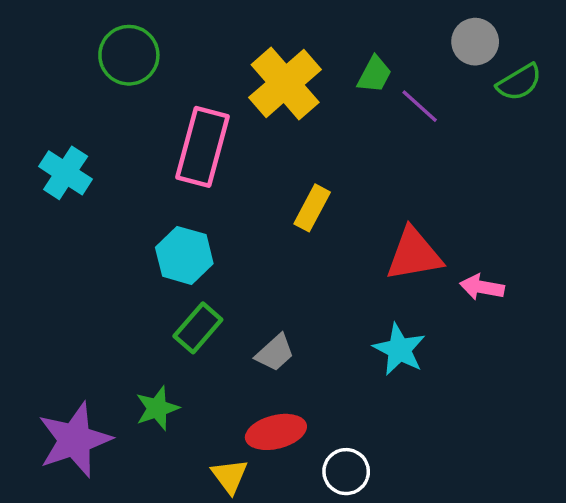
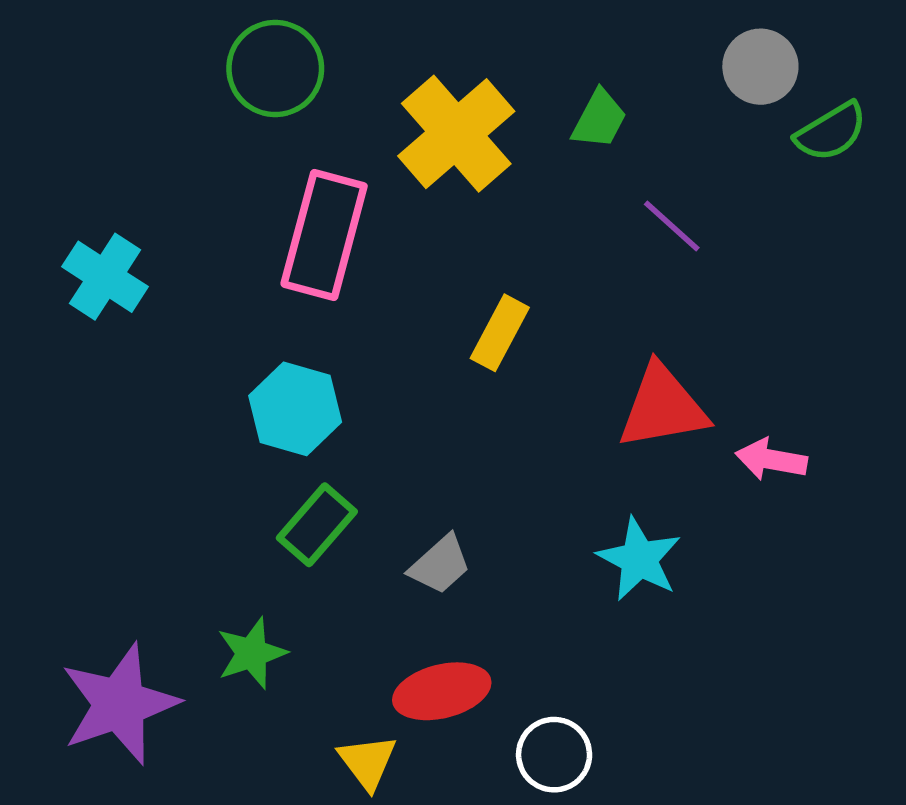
green circle: (129, 55) -> (275, 68), moved
purple line: (420, 106) -> (672, 226), moved

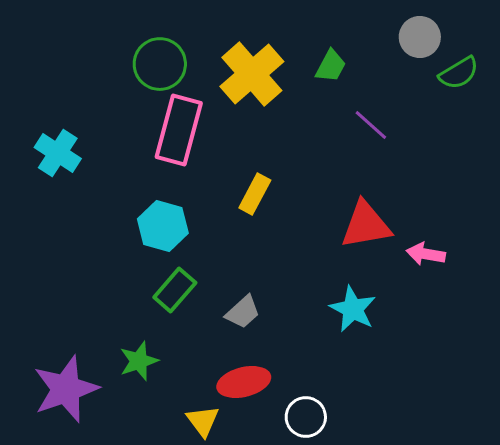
green circle: (275, 68) -> (160, 64), moved
yellow rectangle: (500, 333) -> (255, 194), moved

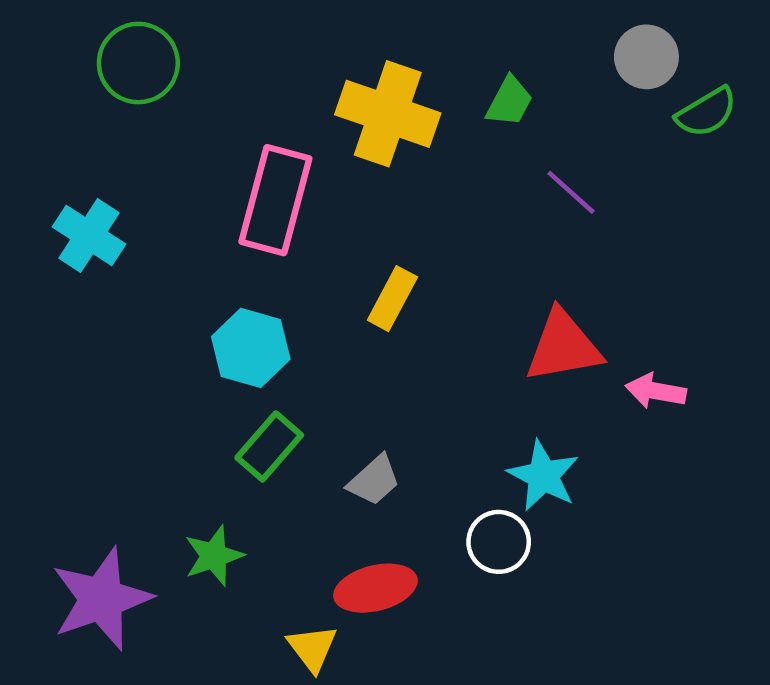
green circle: (160, 64) -> (138, 63), moved
yellow cross: (252, 74) -> (388, 114), turned -30
white circle: (306, 417) -> (499, 542), moved

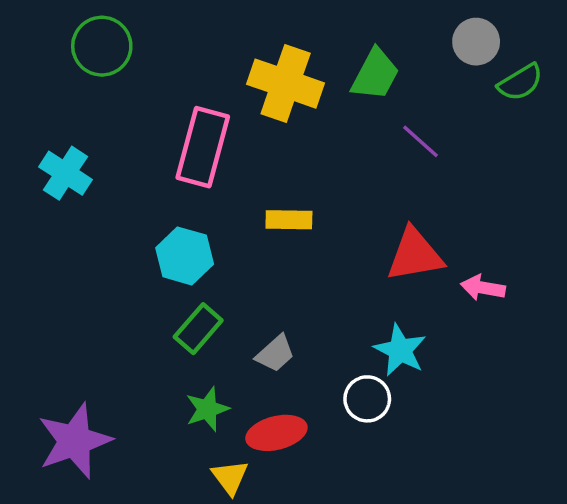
green trapezoid: (509, 102) -> (375, 74), size x1.4
yellow rectangle: (392, 299) -> (289, 220), turned 63
green star: (214, 556) -> (207, 409), moved

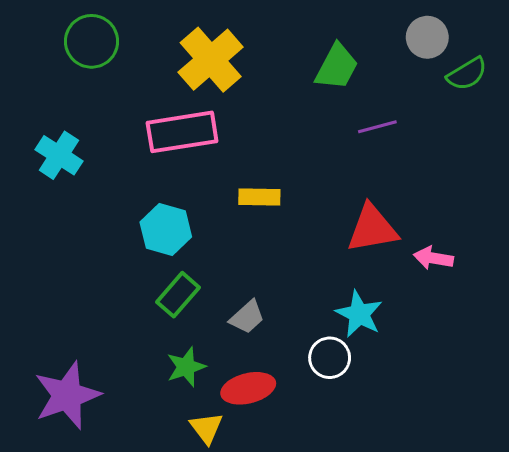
yellow cross: (286, 84) -> (211, 60), moved, turned 30
purple line: (421, 141) -> (377, 127), turned -57
pink rectangle: (203, 147) -> (182, 132), turned 66

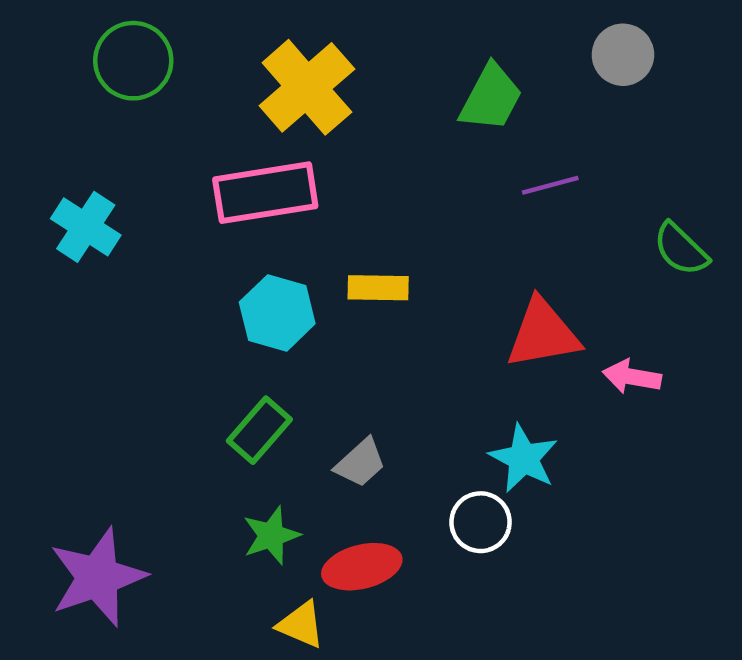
green semicircle: (467, 74) -> (681, 249), moved, turned 75
cyan hexagon: (166, 230) -> (277, 313), moved
yellow triangle: (206, 428) -> (301, 625), turned -30

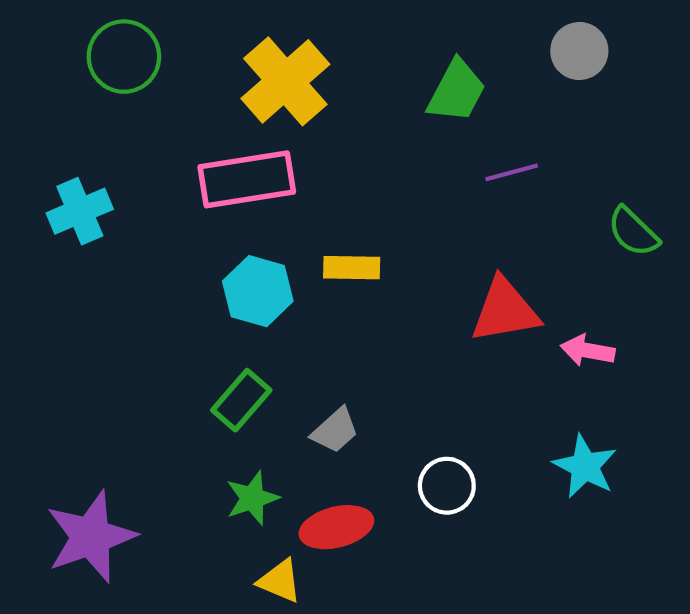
cyan cross: (86, 227) -> (80, 211), turned 34
cyan star: (524, 458) -> (585, 466), moved

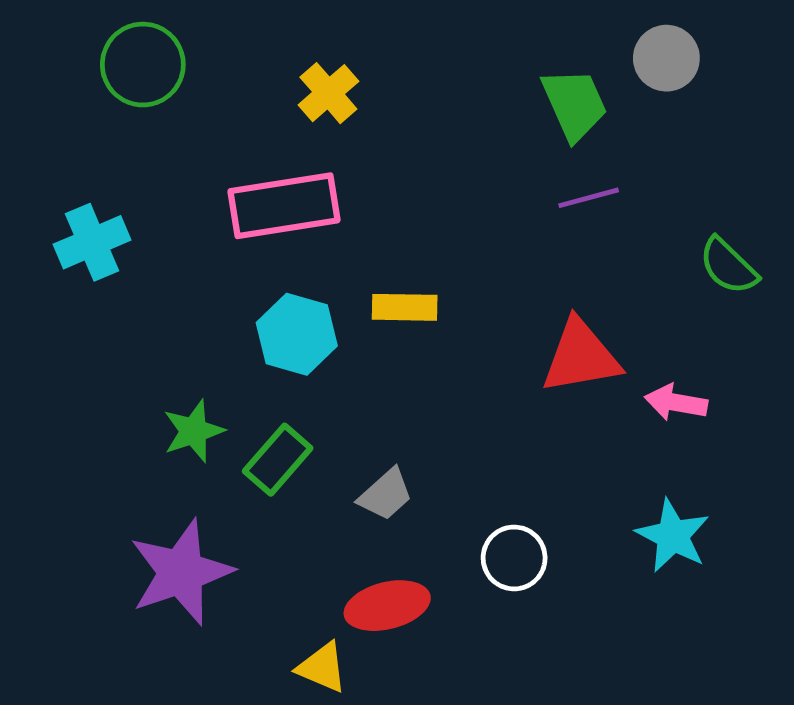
yellow cross: (285, 81) -> (328, 93), size x0.6
green trapezoid: (457, 91) -> (574, 104), moved, turned -52
green star: (252, 498) -> (194, 431), moved
purple star: (91, 537) -> (181, 572), moved

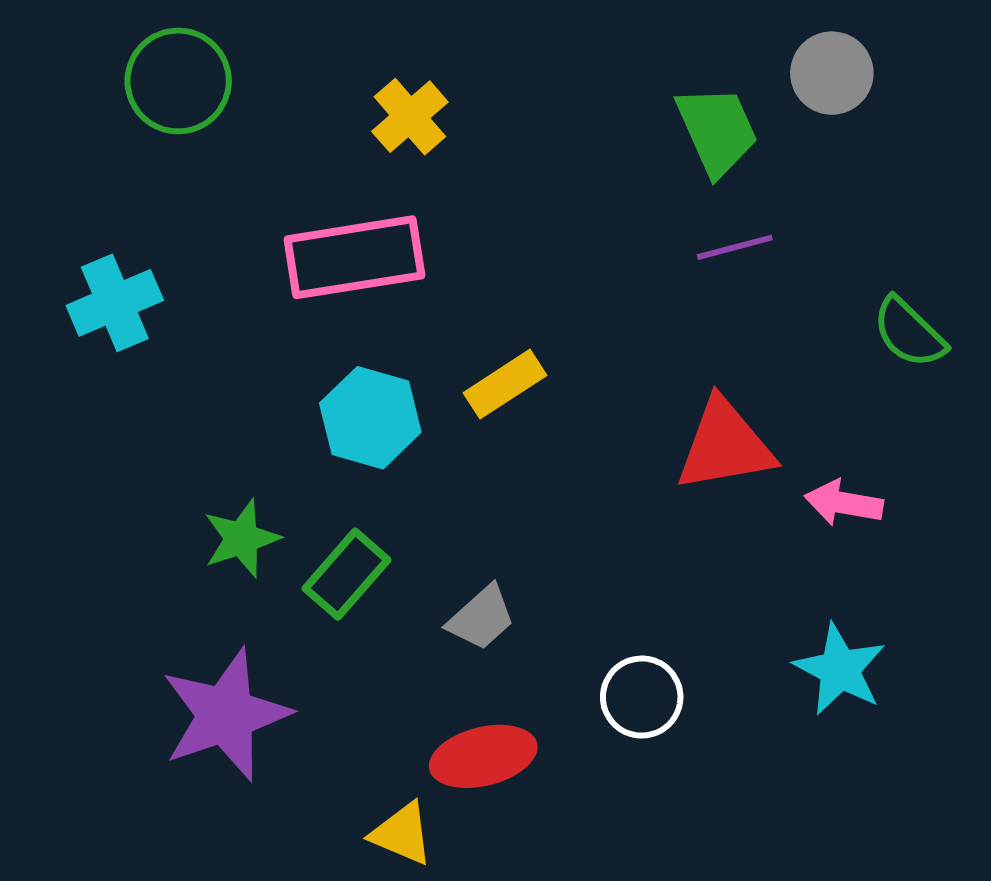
yellow rectangle: (405, 307) -> (505, 384), turned -34

